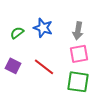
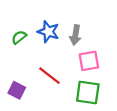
gray arrow: (78, 31) -> (75, 35), moved
purple square: (13, 66) -> (17, 90), moved

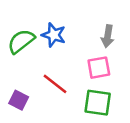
gray arrow: (75, 35) -> (108, 36), moved
green semicircle: (19, 37) -> (21, 41), size x1.6

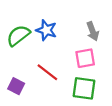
gray arrow: (108, 36) -> (93, 31), turned -30

